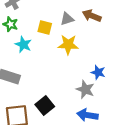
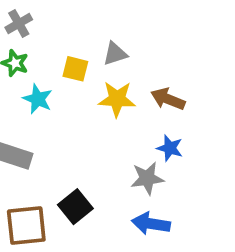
brown arrow: (92, 16) -> (168, 99), moved
gray star: (85, 89) -> (147, 178), turned -30

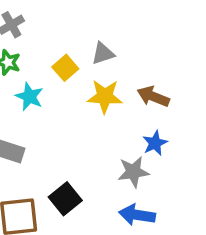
yellow square: (75, 69) -> (65, 68), turned 35
blue star: (170, 148) -> (155, 143), turned 30

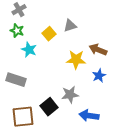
yellow star: (105, 96) -> (76, 60), moved
gray star: (133, 172) -> (70, 95), moved

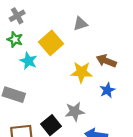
gray triangle: (70, 26) -> (80, 24), moved
yellow square: (49, 34) -> (51, 43), size x1.5

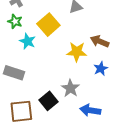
gray star: (75, 112) -> (70, 88), turned -30

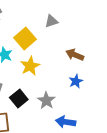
yellow star: (77, 52) -> (30, 66), moved, turned -30
black square: (48, 101) -> (19, 98), moved

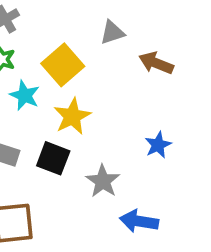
brown arrow: (75, 55) -> (156, 63), moved
black square: (19, 98) -> (53, 158), moved, turned -30

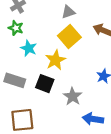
gray triangle: (112, 32) -> (68, 12), moved
yellow square: (63, 65) -> (69, 37), moved

